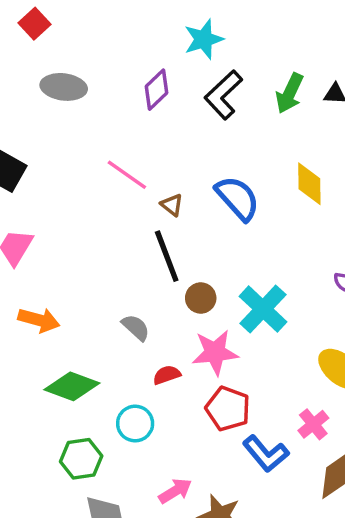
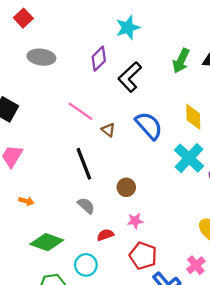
black L-shape: (223, 95) -> (130, 77), moved
black line: (167, 256) -> (84, 164), moved
cyan cross: (263, 309) -> (189, 158), moved
orange arrow: (39, 320) -> (26, 201), size x0.6
pink star: (215, 352) -> (135, 221), size x0.6

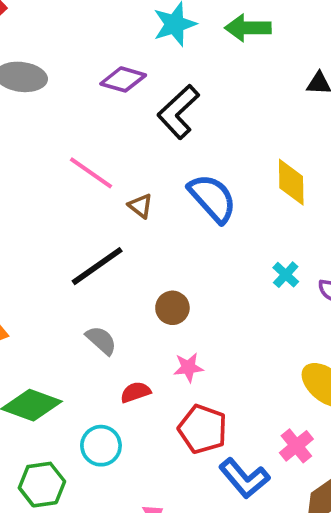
purple diamond: (99, 59) -> (123, 79), turned 60
green arrow: (181, 61) -> (248, 28), moved, turned 65
cyan cross: (189, 158) -> (286, 275), moved, size x0.5
black line: (84, 164) -> (97, 266), turned 76

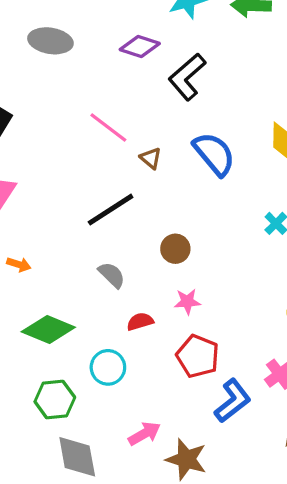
blue L-shape: (244, 478) -> (233, 401), turned -90

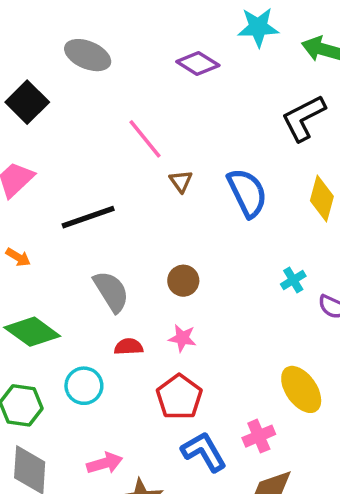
gray ellipse: (50, 41) -> (88, 55), moved
black L-shape: (187, 77) -> (304, 118), moved
black line: (111, 210) -> (88, 217), moved
gray semicircle: (112, 275) -> (111, 291), size x1.4
blue L-shape: (233, 401) -> (204, 452), turned -96

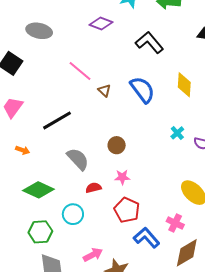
black L-shape: (304, 118) -> (149, 43), moved, turned 88
pink cross: (259, 436) -> (175, 223), turned -30

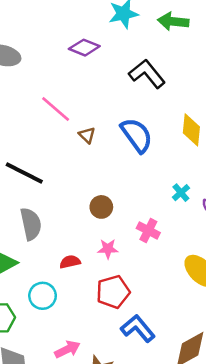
black line: (57, 120) -> (24, 173), turned 56
gray semicircle: (78, 159) -> (31, 224), moved, turned 30
red pentagon: (127, 210) -> (113, 292), turned 30
pink cross: (175, 223) -> (148, 230), moved

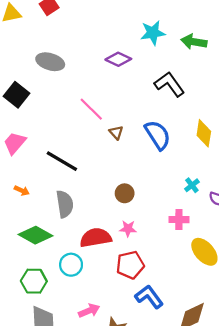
pink cross: (148, 230) -> (179, 220), moved, turned -30
red semicircle: (70, 262) -> (96, 238), size x1.8

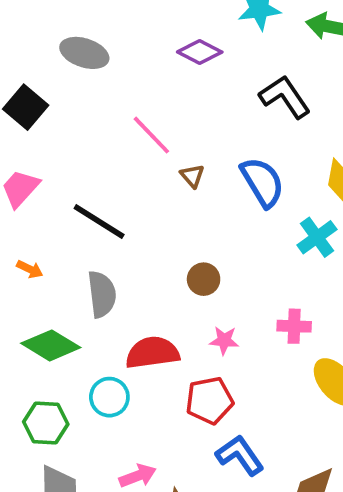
cyan cross: (192, 185) -> (317, 237), moved, size x1.5
pink star: (128, 229) -> (224, 340), moved

